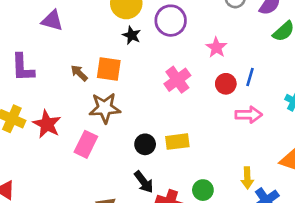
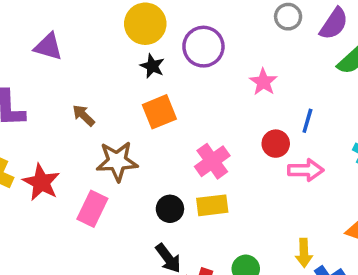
orange square: (109, 69) -> (159, 112), moved, turned -30
pink cross: (177, 80) -> (212, 161), moved
red circle: (226, 84) -> (276, 144), moved

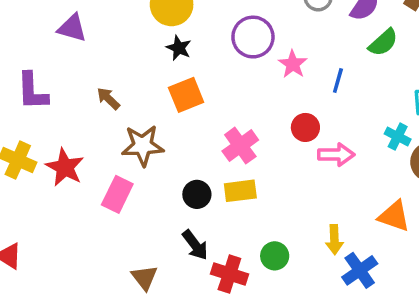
purple circle: (203, 47) -> (253, 37), moved
blue line: (307, 121) -> (338, 80), moved

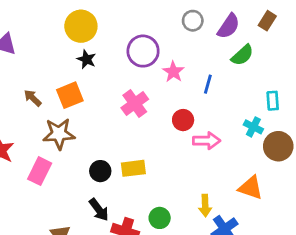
orange square: (186, 95) -> (70, 95), moved
pink cross: (240, 146) -> (135, 103), moved

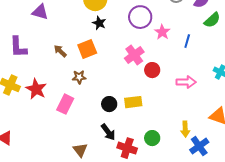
red circle: (183, 120) -> (152, 70), moved
brown star: (59, 134) -> (79, 77), size x0.6

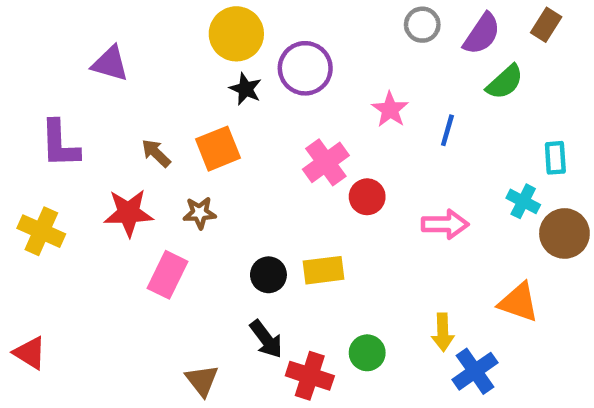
purple circle: (140, 17) -> (305, 68), moved
red star: (36, 89) -> (129, 213), moved, turned -30

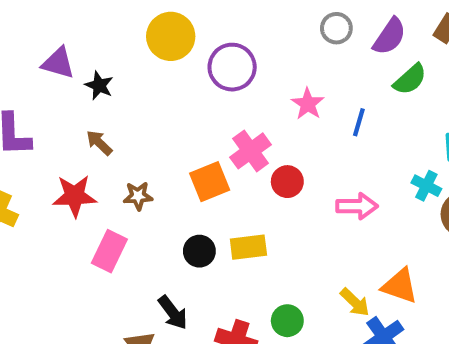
black star: (246, 89) -> (99, 85), moved
orange square: (218, 149) -> (210, 182), moved
orange triangle: (519, 302) -> (400, 286), moved
yellow arrow: (443, 332) -> (355, 302), turned -44
black arrow: (266, 339) -> (173, 312), moved

